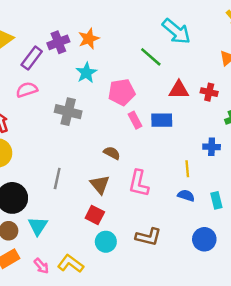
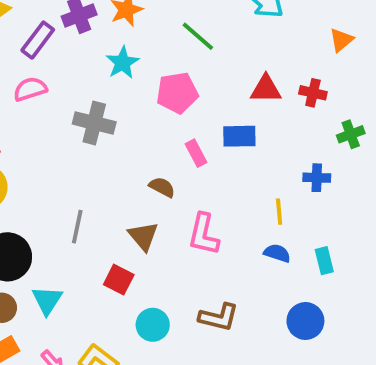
green line: (151, 57) -> (198, 36), moved
pink rectangle: (135, 120) -> (196, 153), moved
red square: (95, 215) -> (119, 280), moved

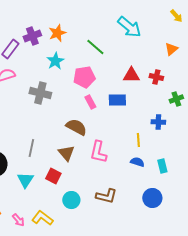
pink rectangle: (196, 153) -> (90, 102), moved
brown semicircle: (162, 187) -> (76, 127), size x1.5
cyan triangle: (47, 300) -> (25, 180), moved

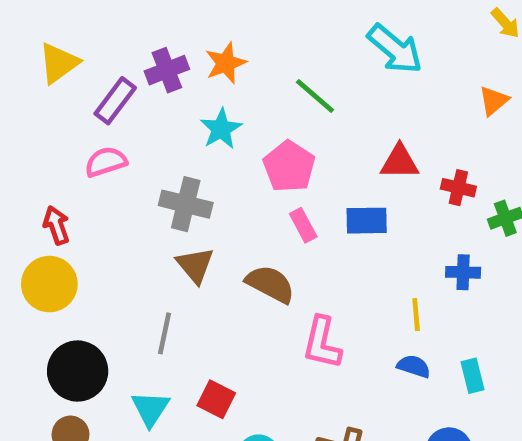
pink pentagon: (84, 77) -> (289, 167), turned -30
red cross: (156, 77) -> (458, 188), moved
brown triangle: (66, 153) -> (195, 265), moved

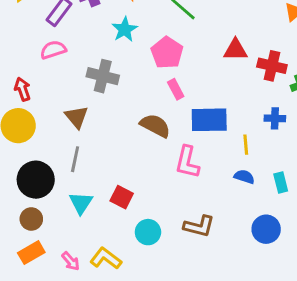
red cross: (458, 188) -> (272, 66), size x1.4
blue rectangle: (367, 221) -> (209, 120), moved, size x1.4
brown triangle: (195, 265) -> (77, 117), moved
gray line: (165, 333) -> (75, 159), moved

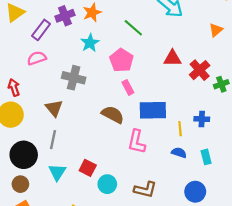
red cross: (272, 66) -> (200, 70), turned 36
blue cross: (275, 118) -> (202, 119), moved
cyan circle: (148, 232) -> (107, 184), moved

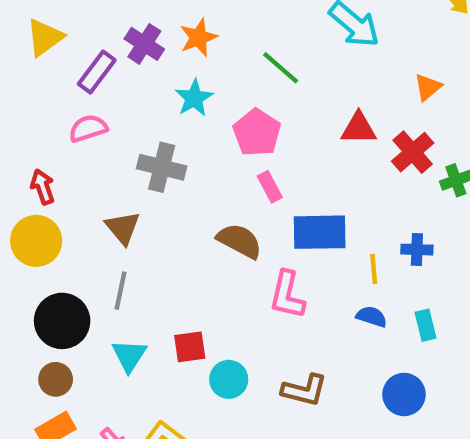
purple cross: (65, 16) -> (144, 44), turned -36
orange triangle: (216, 30) -> (428, 87), moved
red square: (88, 168) -> (190, 347), turned -35

